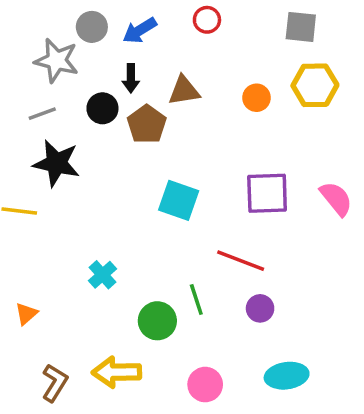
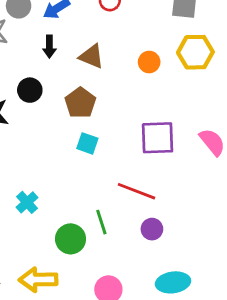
brown triangle: (184, 91) -> (92, 56), turned 32
black circle: (102, 108) -> (30, 90), moved
brown pentagon: (147, 124) -> (80, 103), moved
cyan square: (179, 200) -> (87, 143), size x0.7

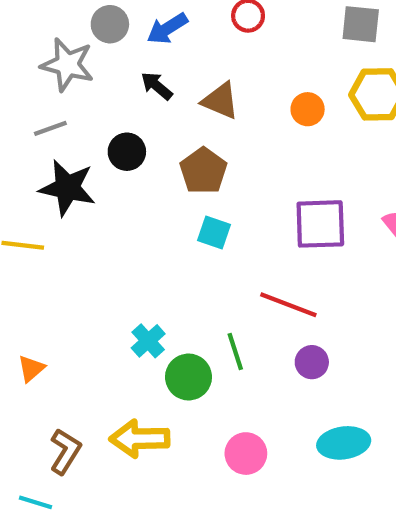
black arrow: (49, 47) -> (157, 86), turned 130
cyan cross: (27, 202) -> (148, 341), moved

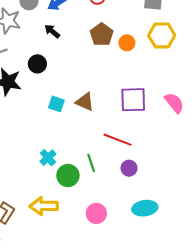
brown triangle: (220, 101) -> (85, 102), moved
brown pentagon: (203, 171) -> (102, 34), moved
cyan square: (214, 232) -> (56, 104), moved

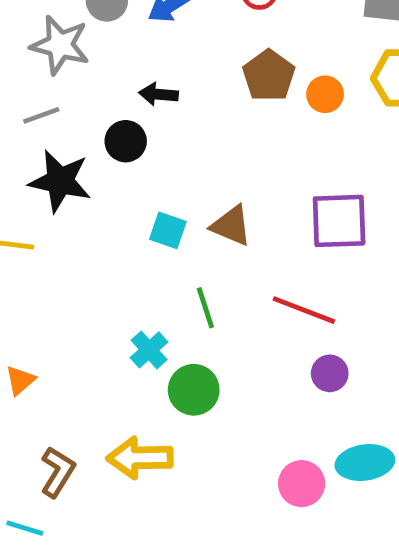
black arrow: (52, 31) -> (159, 94), moved, turned -35
green line: (91, 163) -> (205, 308), moved
pink circle: (96, 213) -> (302, 484), moved

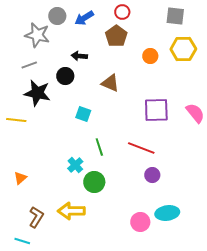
brown pentagon: (269, 76) -> (116, 36), moved
brown triangle: (231, 226) -> (110, 83), moved

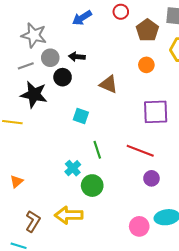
gray circle: (57, 16) -> (50, 58), moved
brown pentagon: (116, 36) -> (147, 30), moved
orange circle: (150, 56) -> (146, 65), moved

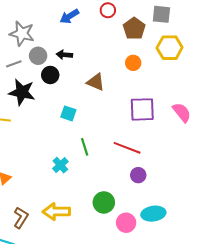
green circle: (92, 186) -> (104, 202), moved

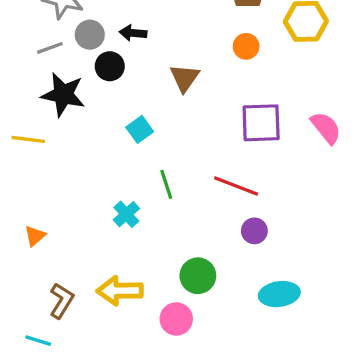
brown triangle: (96, 82) -> (185, 78), turned 42
cyan square: (68, 113) -> (140, 129), turned 35
pink circle: (126, 223) -> (176, 319), moved

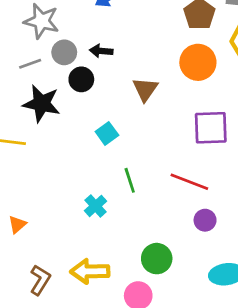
orange circle: (246, 46) -> (198, 62), size x1.6

